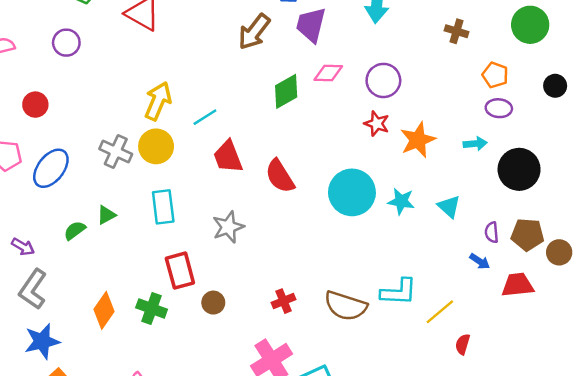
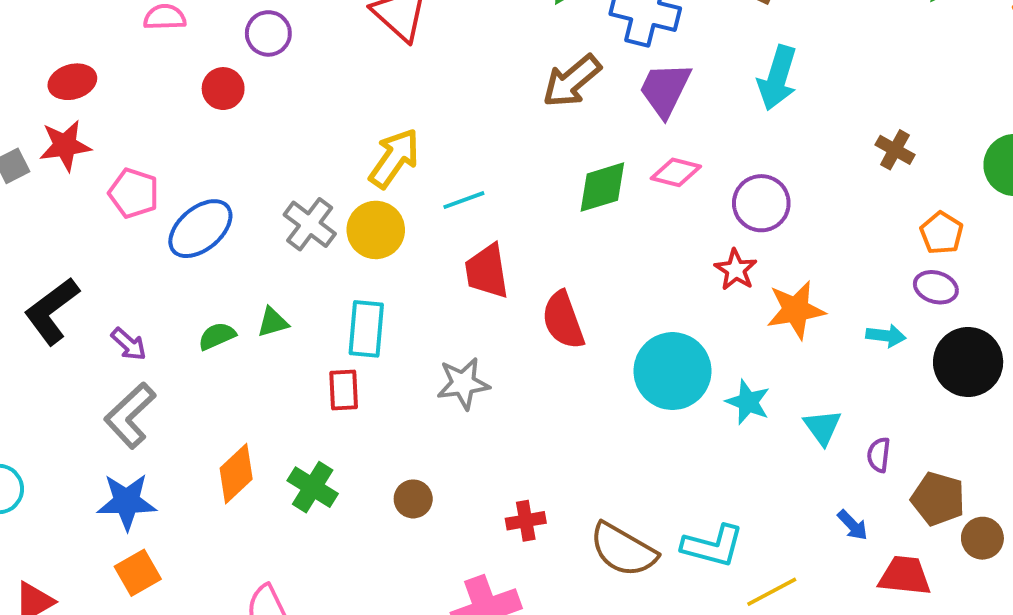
red circle: (35, 105) -> (223, 89), moved
black circle: (519, 169) -> (968, 362), moved
purple semicircle: (492, 232) -> (879, 455), moved
red rectangle: (180, 271) -> (344, 390), moved, size x0.7

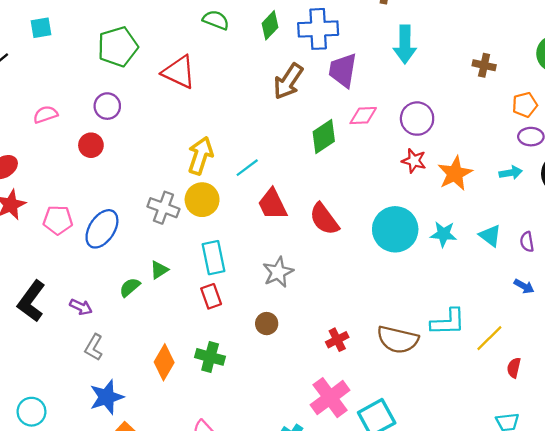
orange pentagon: (941, 233) -> (525, 105), turned -30
gray L-shape: (130, 415) -> (94, 347), size x0.7
brown circle: (413, 499) -> (267, 324), moved

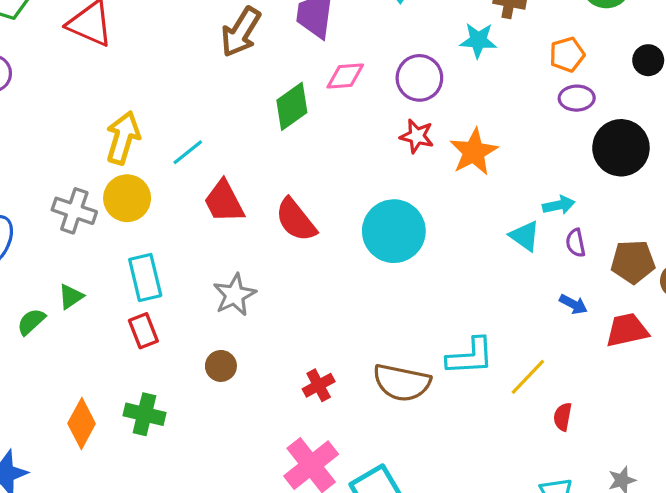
cyan arrow: (511, 173) -> (559, 205), moved
cyan star: (443, 234) -> (478, 40), moved

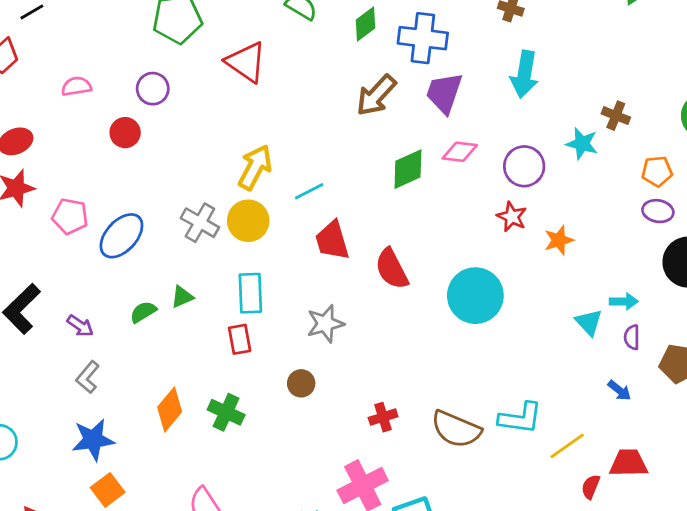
orange star: (474, 152) -> (559, 240), size x0.7
red trapezoid: (627, 330) -> (629, 463), moved

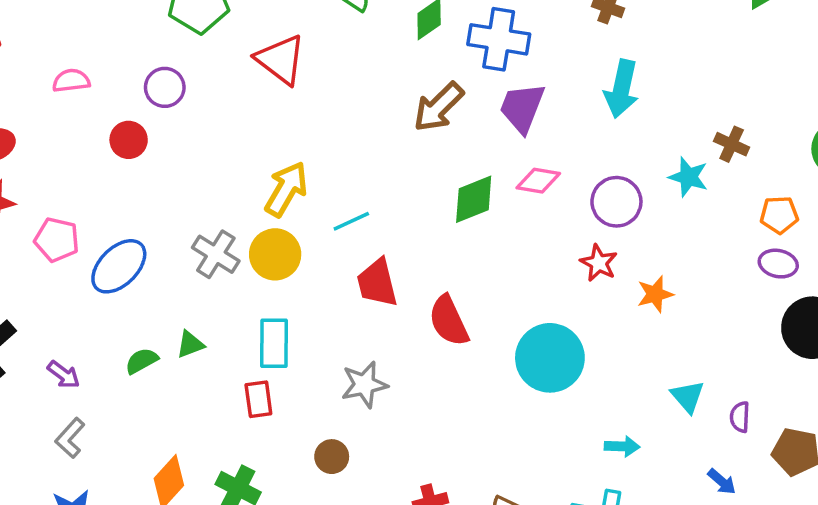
cyan arrow: (624, 301) -> (622, 446), moved

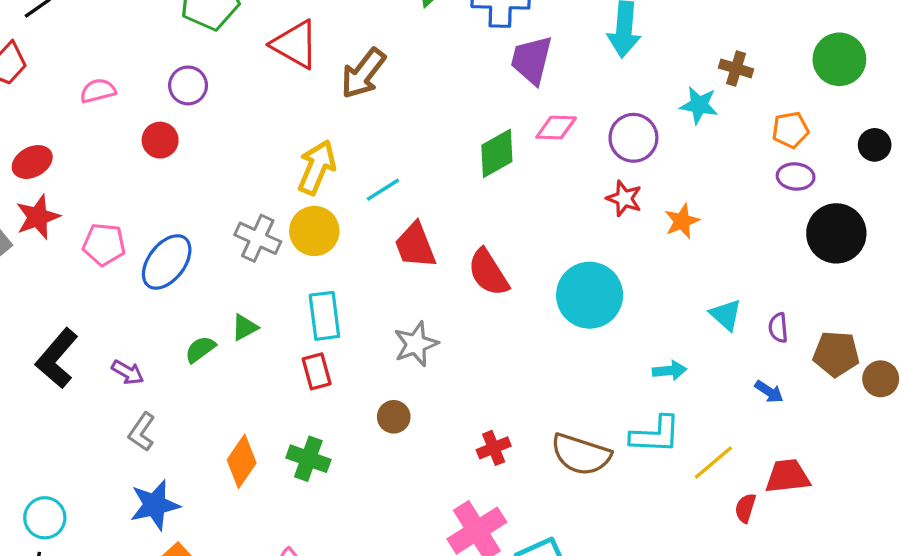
brown arrow: (438, 107) -> (363, 73), moved

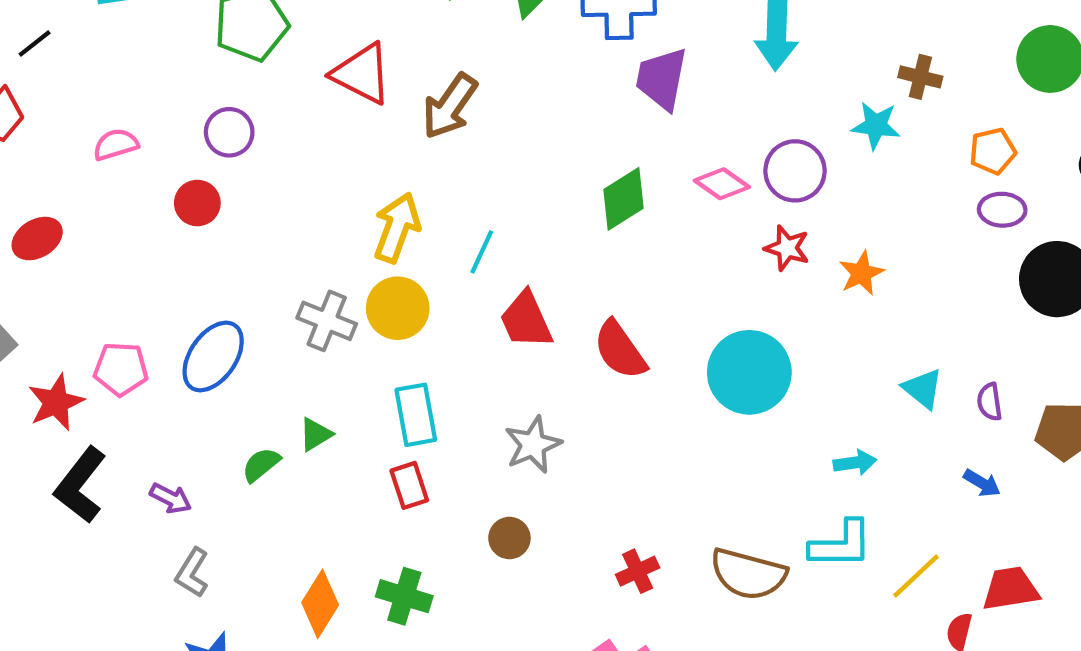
pink diamond: (556, 128) -> (722, 184), moved, turned 36
cyan line: (383, 190) -> (482, 252), turned -30
red star: (38, 217) -> (56, 402), moved
pink pentagon: (104, 244) -> (121, 369), moved

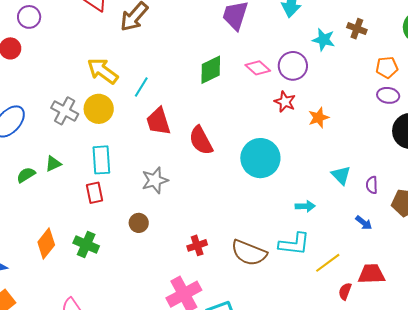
cyan star: (876, 125) -> (324, 40), moved
yellow arrow: (397, 228) -> (103, 71), turned -80

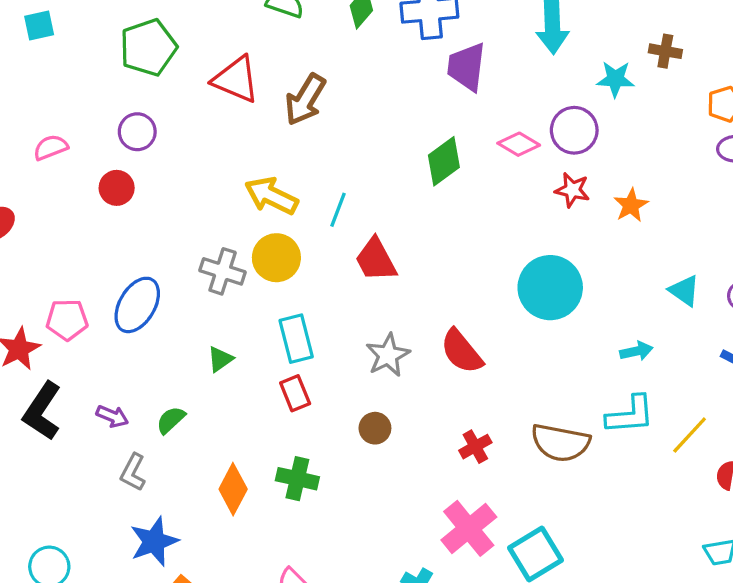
red semicircle: (201, 140) -> (462, 351), moved
green semicircle: (26, 175) -> (171, 420), moved

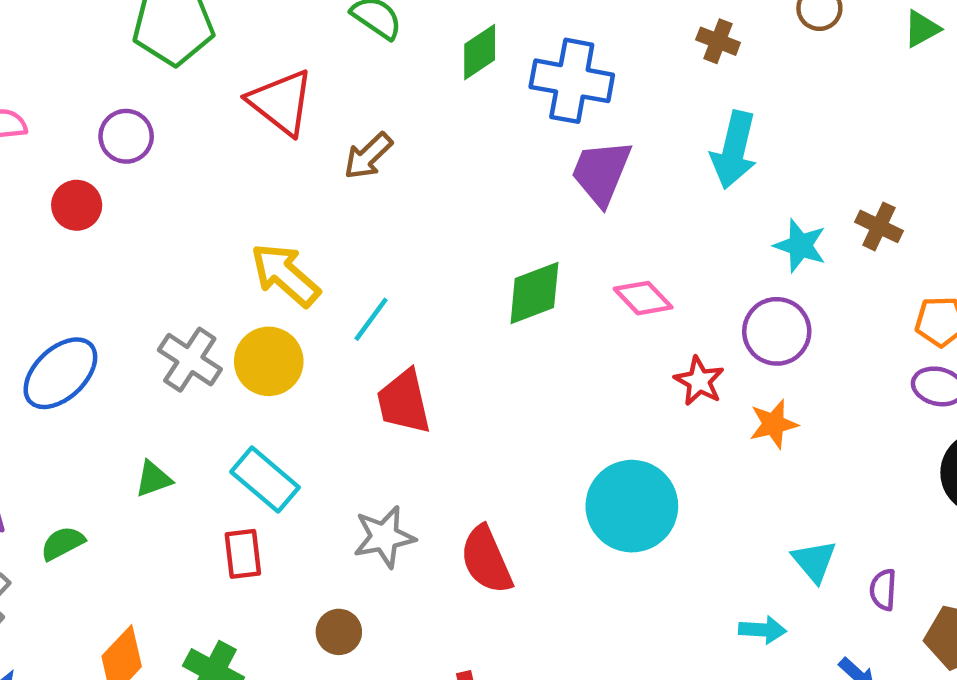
brown arrow: (305, 100) -> (368, 156), size x0.7
purple circle: (574, 130) -> (777, 331), moved
cyan rectangle: (296, 339) -> (265, 480), turned -51
cyan arrow: (636, 351) -> (762, 630), moved

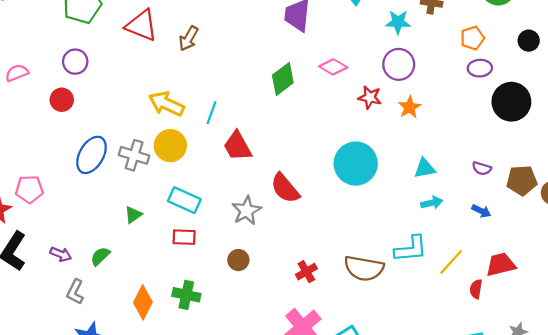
blue ellipse: (60, 373) -> (91, 155), moved
red rectangle: (243, 554) -> (184, 237), turned -65
red semicircle: (486, 560) -> (285, 188), moved
cyan triangle: (814, 561) -> (425, 168), moved, turned -45
purple semicircle: (883, 590) -> (482, 168), turned -60

